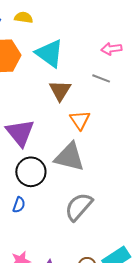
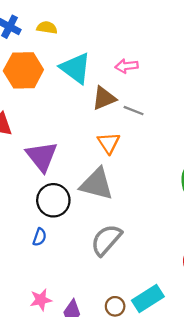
pink arrow: (111, 49) -> (127, 66), moved
gray line: (101, 78) -> (134, 111), moved
brown triangle: (60, 91) -> (104, 98), moved, turned 35

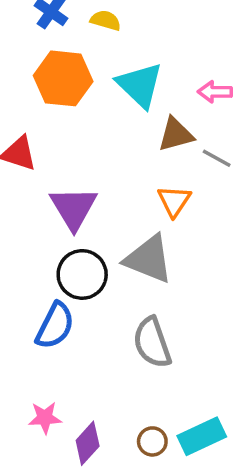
blue semicircle: (40, 237) -> (55, 326), size x1.8
gray semicircle: (106, 240) -> (152, 343), turned -68

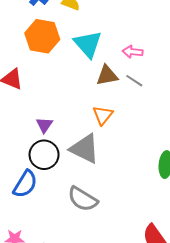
gray line: (217, 158) -> (134, 81), moved
purple triangle: (74, 208) -> (44, 125), moved, size x0.6
gray semicircle: (152, 343) -> (83, 199), turned -44

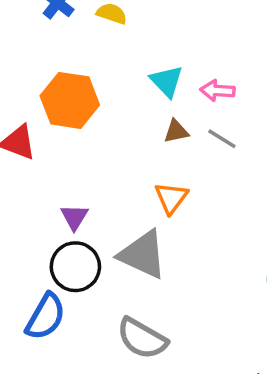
orange hexagon: (42, 36) -> (70, 100), moved
cyan triangle: (88, 44) -> (167, 81), moved, size x0.7
brown triangle: (107, 75) -> (176, 131), size x0.7

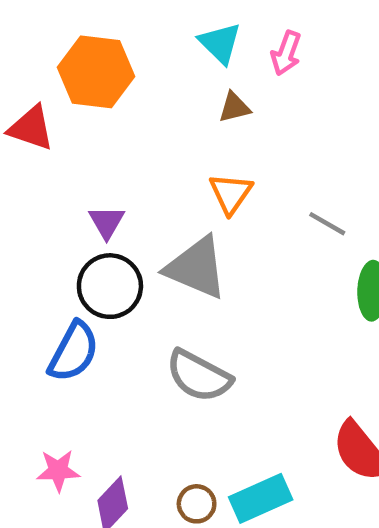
pink arrow: (217, 91) -> (286, 53), turned -72
gray line: (222, 139) -> (327, 224), moved

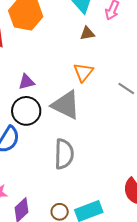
purple triangle: (107, 222) -> (26, 82), turned 42
gray semicircle: (199, 376) -> (64, 154), turned -120

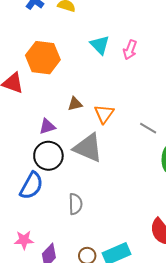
brown triangle: (87, 33) -> (75, 104), moved
gray semicircle: (64, 154) -> (75, 204), moved, size x0.7

